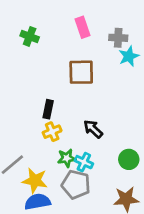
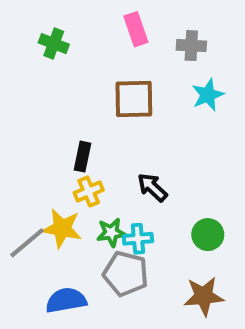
cyan star: (129, 56) -> (208, 95), moved
cyan cross: (84, 162) -> (138, 239), turned -30
yellow star: (35, 181) -> (62, 228), moved

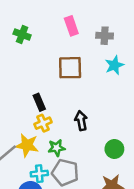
black rectangle: (82, 157) -> (39, 102), turned -35
black arrow: (152, 187) -> (81, 121), turned 36
cyan cross: (138, 239) -> (39, 174), moved

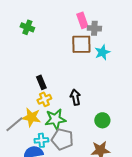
pink rectangle: (71, 26) -> (82, 20), moved
brown square: (70, 68) -> (81, 44), moved
green star: (57, 148) -> (55, 119), size x1.5

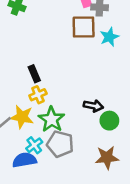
black arrow: (75, 97) -> (93, 106), moved, turned 112
green star: (55, 119) -> (52, 119), turned -30
cyan cross: (41, 140) -> (34, 145), turned -32

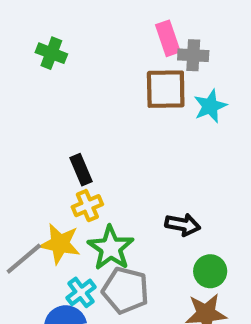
green circle: (109, 121) -> (210, 271), moved

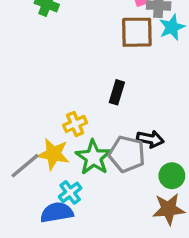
cyan star: (210, 106) -> (172, 27), moved
black rectangle: (81, 170) -> (117, 92), moved, turned 40
gray pentagon: (125, 290) -> (127, 154), moved

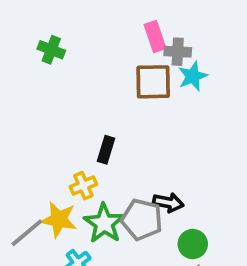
black rectangle: (117, 92) -> (106, 150), moved

